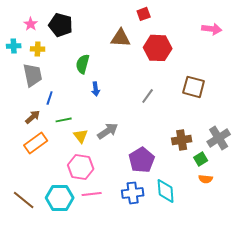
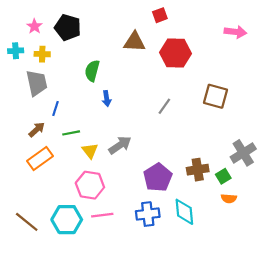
brown cross: (182, 140) -> (198, 170), moved

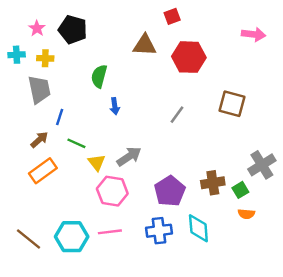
green line: (71, 133) -> (76, 143), turned 35
pink hexagon: (90, 185) -> (112, 191), moved

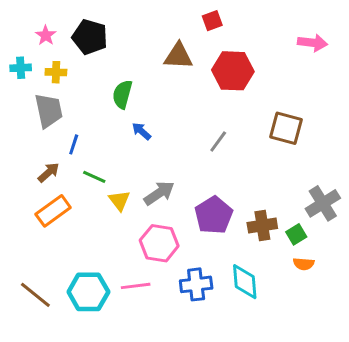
blue arrow: (115, 106) -> (141, 131), turned 140
pink hexagon: (112, 191) -> (159, 243), moved
purple pentagon: (170, 191) -> (214, 215), moved

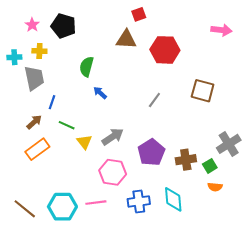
red square: (212, 21) -> (139, 14), moved
cyan cross: (21, 68) -> (14, 57), moved

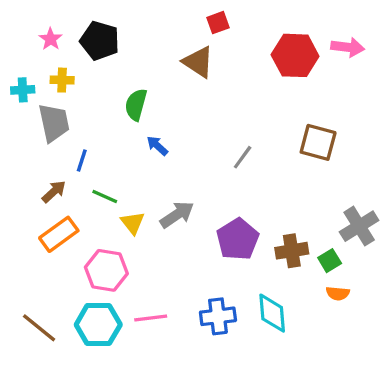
brown triangle: (126, 39) -> (198, 62), turned 30
red hexagon: (165, 50) -> (295, 55), moved
pink hexagon: (113, 172) -> (106, 270), moved

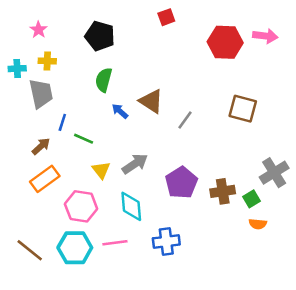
black pentagon: (100, 41) -> (100, 36), moved
brown triangle: (198, 62) -> (151, 101), moved
green line: (105, 197) -> (84, 139), moved
cyan diamond: (272, 313) -> (131, 206), moved

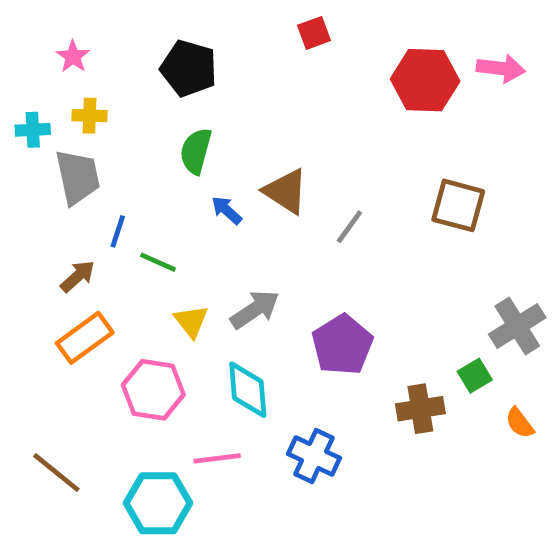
brown cross: (223, 191) -> (420, 409), moved
orange semicircle: (258, 224) -> (520, 423), moved, turned 48
blue cross: (166, 241) -> (314, 456), turned 32
cyan hexagon: (75, 248) -> (158, 503), moved

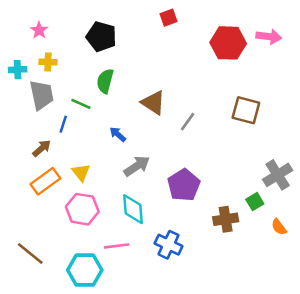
blue arrow: (227, 210) -> (118, 134), moved
green line: (158, 262) -> (81, 104), moved
yellow triangle: (191, 321) -> (81, 172), moved

